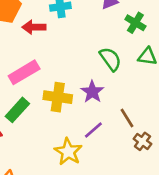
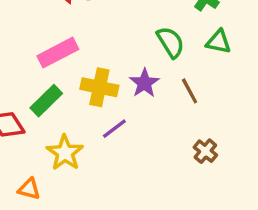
brown line: (127, 118) -> (190, 91), moved
purple line: (93, 130) -> (114, 129), moved
yellow star: (68, 152) -> (65, 153), moved

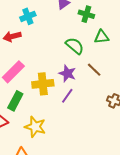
purple line: (114, 129) -> (67, 96), moved

